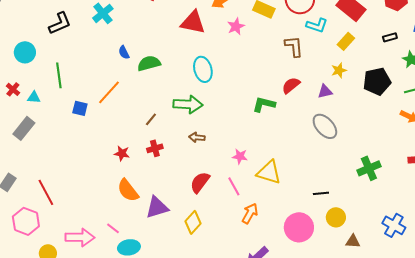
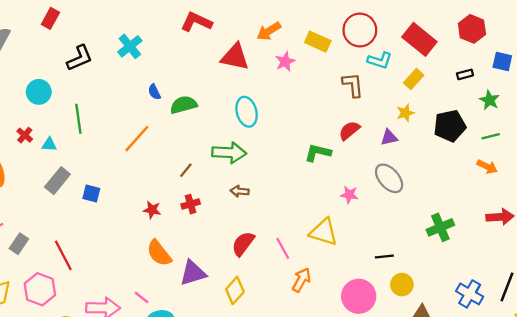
blue square: (80, 108) -> (91, 193), moved
gray rectangle: (24, 128) -> (57, 181), moved
pink star: (240, 156) -> (349, 195), moved

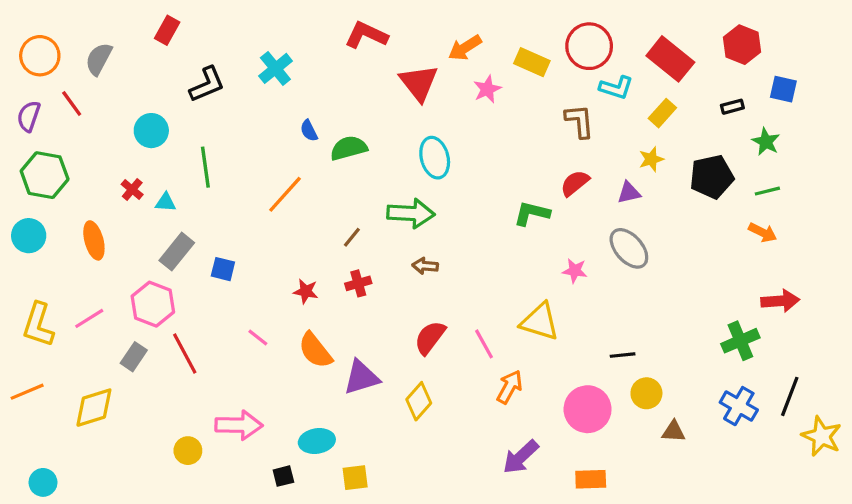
red triangle: (235, 57) -> (419, 83), turned 40
green cross: (440, 227) -> (740, 341), moved
gray rectangle: (19, 244) -> (134, 357), moved
pink hexagon: (40, 289) -> (153, 304), moved
pink line: (141, 297) -> (258, 338), moved

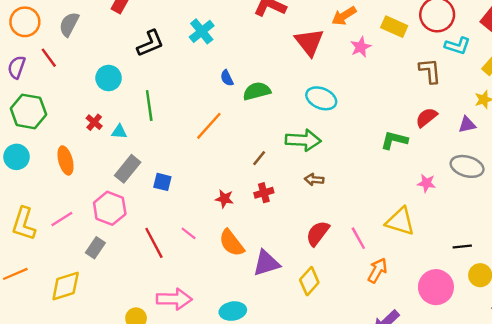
cyan ellipse: (435, 158) -> (321, 98), turned -52
gray ellipse: (629, 248) -> (467, 166), turned -32
red line: (185, 353) -> (154, 243), moved

